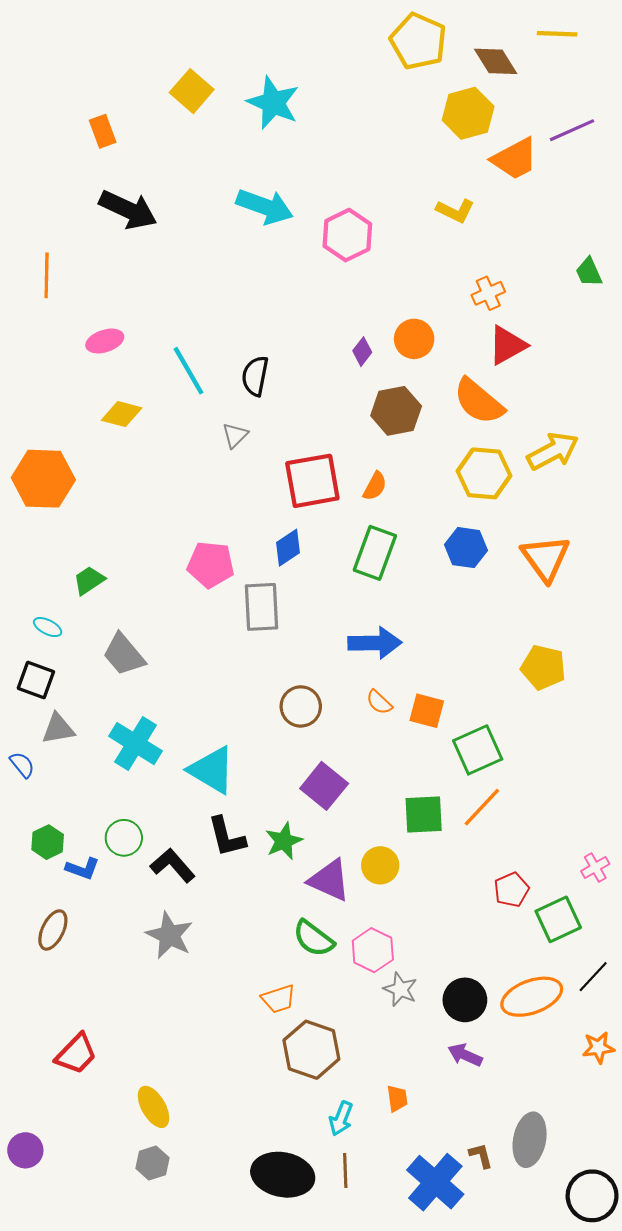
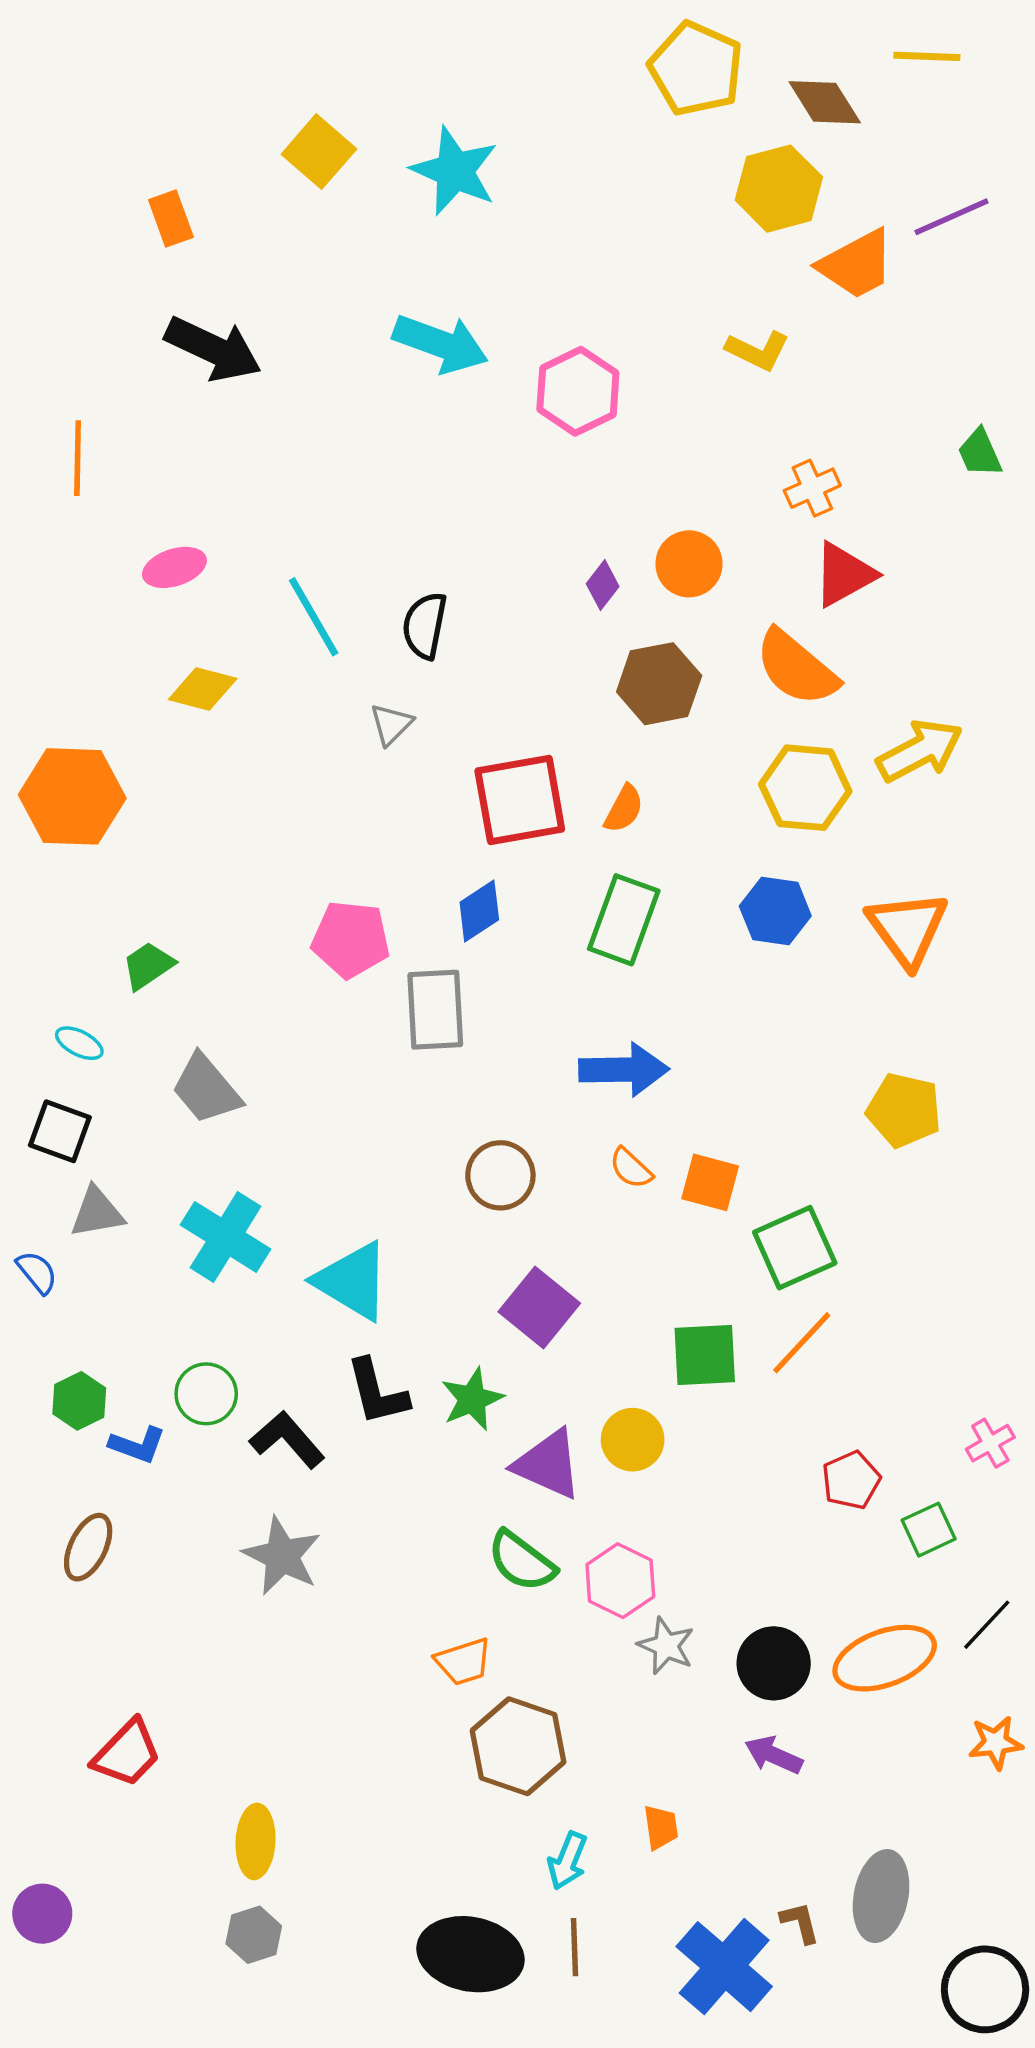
green square: (558, 919) -> (929, 1530), size x0.7
yellow ellipse: (154, 1107) -> (256, 1841), turned 33

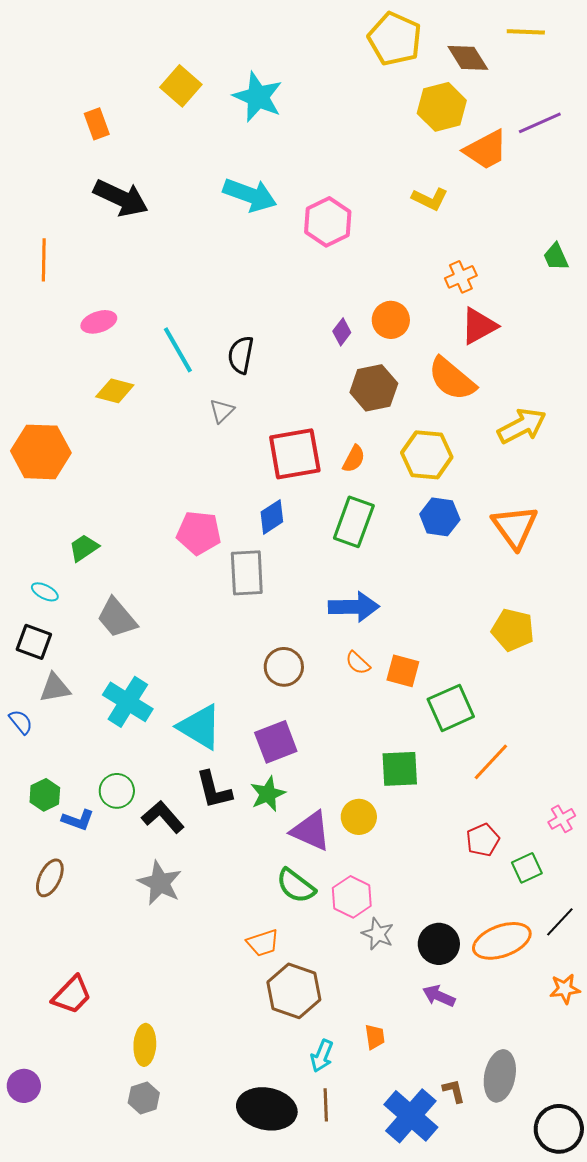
yellow hexagon: (805, 788) -> (427, 455), moved
purple square: (539, 1307) -> (276, 742), moved, turned 30
orange line: (802, 1343) -> (491, 762), moved

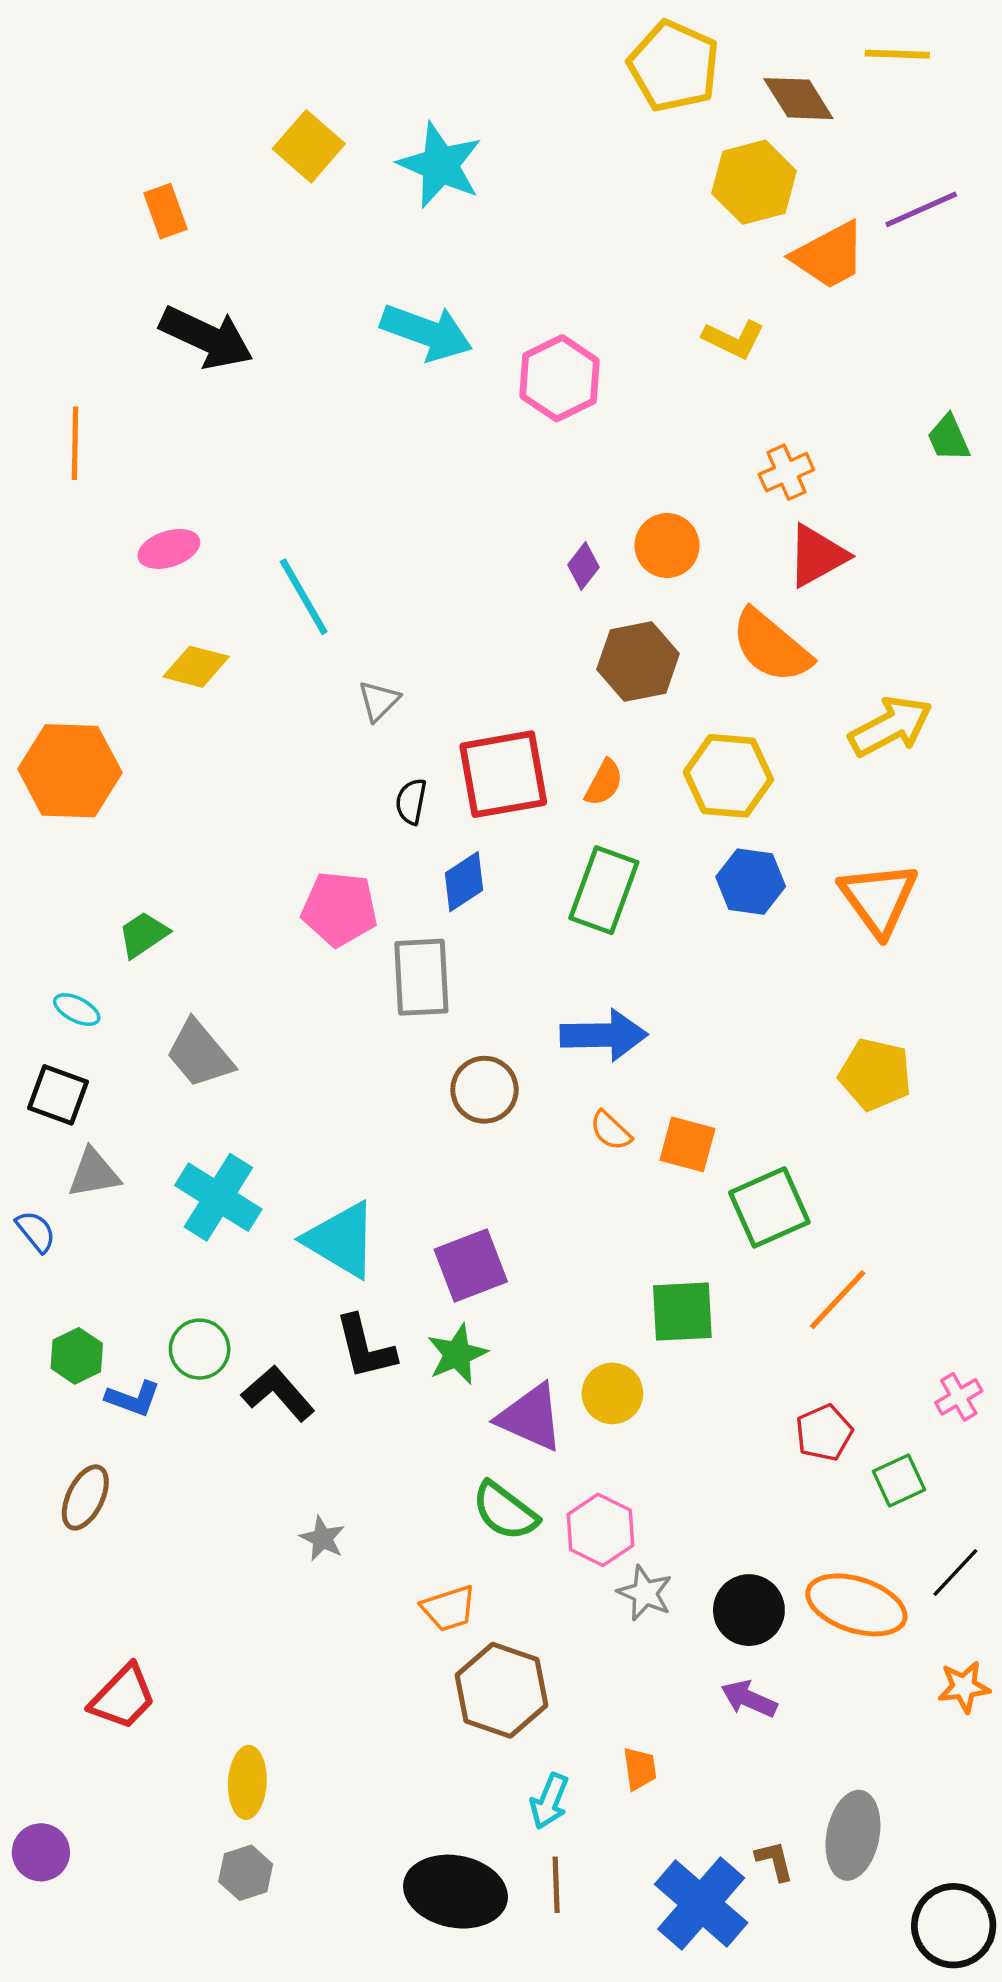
black semicircle: (241, 355) -> (411, 801), moved, size x0.7
brown circle: (284, 667) -> (484, 1090), moved
gray star: (160, 883) -> (322, 1538), moved, size x0.6
orange ellipse: (502, 941) -> (856, 1605), turned 38

